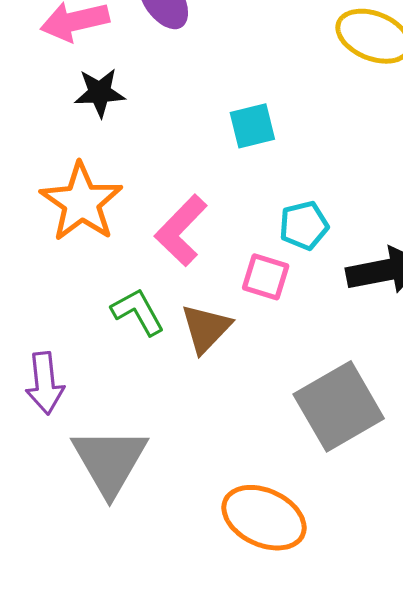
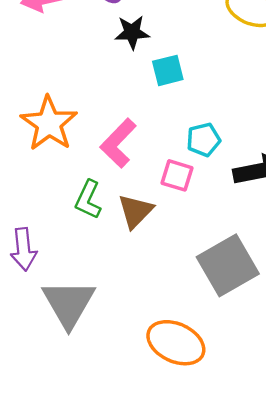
black star: (100, 93) -> (132, 32), moved
green L-shape: (138, 312) -> (88, 200), turned -126

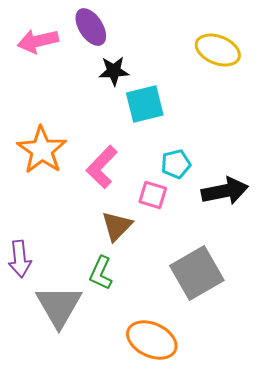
cyan square: (168, 70) -> (145, 104), size x1.4
green L-shape: (88, 200) -> (101, 273), moved

